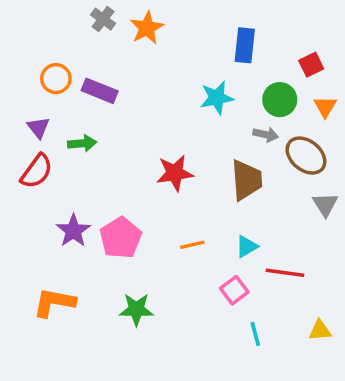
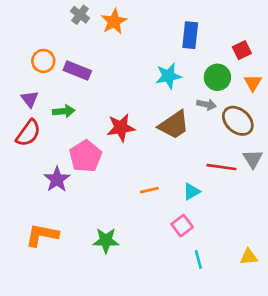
red star: (175, 173) -> (121, 128), moved
brown trapezoid: (247, 180) -> (174, 125), moved, turned 60
pink pentagon: (121, 238) -> (85, 156), moved
red line: (285, 273) -> (221, 167), moved

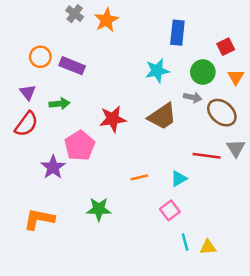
green star: (106, 240) -> (99, 209), moved
yellow triangle: (249, 257) -> (208, 247), moved

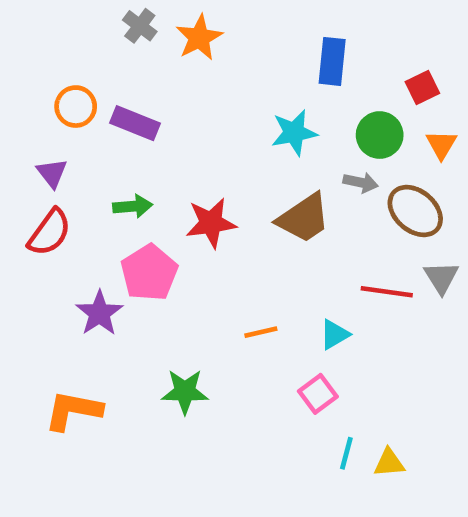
green arrow: (59, 104) -> (133, 206), moved
cyan line: (185, 242) -> (346, 453), turned 30

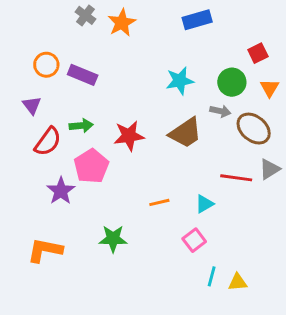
blue rectangle: (332, 61) -> (197, 20), moved, turned 68
red semicircle: (50, 232) -> (48, 142), moved
gray triangle: (441, 277) -> (270, 169), turned 30

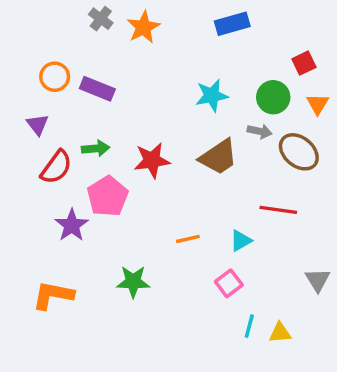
gray triangle: (270, 169) -> (318, 280), moved, turned -30

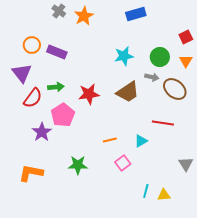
red square: (304, 63) -> (186, 37), moved
purple triangle: (38, 125) -> (22, 73), size x1.5
pink square: (229, 283) -> (123, 163), moved

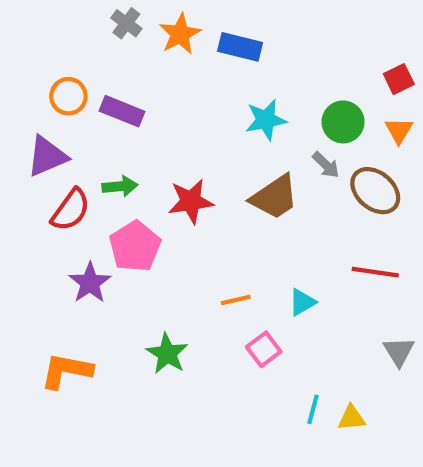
blue rectangle: (136, 14) -> (240, 47), moved, turned 30
purple triangle: (22, 73) -> (47, 156), turned 45
gray arrow: (152, 77) -> (326, 165), turned 32
red line: (163, 123) -> (375, 272), moved
green star: (78, 165) -> (167, 354), turned 30

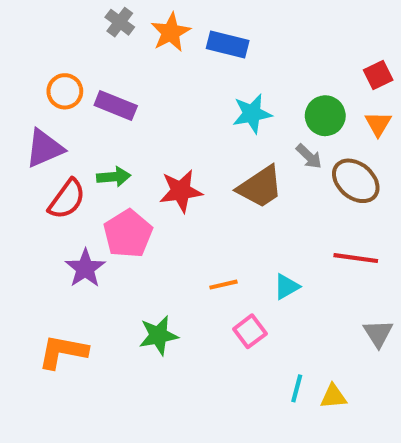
green star: (167, 354) -> (158, 335), turned 30

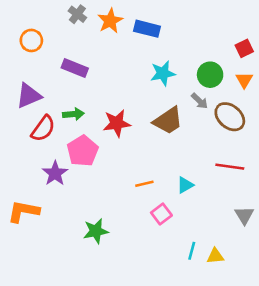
orange circle: (65, 91) -> (31, 40), moved
green star: (158, 335) -> (96, 231), moved
orange L-shape: (63, 352) -> (23, 211), moved

